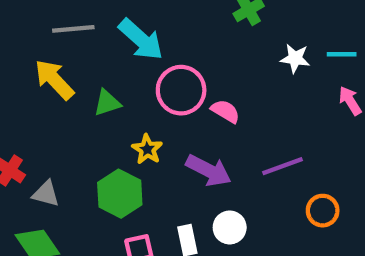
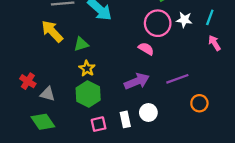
cyan line: (342, 54) -> (210, 17), turned -70
pink circle: (181, 90) -> (158, 23), moved
yellow star: (147, 149) -> (87, 68), moved
purple arrow: (209, 170) -> (137, 81), turned -50

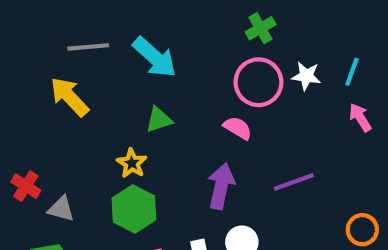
green triangle: (81, 44) -> (159, 120), moved
purple arrow: (137, 81) -> (221, 186), turned -55
orange circle: (199, 103) -> (362, 230), moved

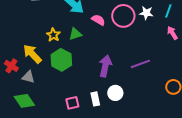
yellow arrow: (69, 97) -> (32, 54), moved
pink semicircle: (238, 128) -> (98, 20), moved
yellow star: (132, 163) -> (53, 35), moved
green hexagon: (134, 209) -> (61, 60), moved

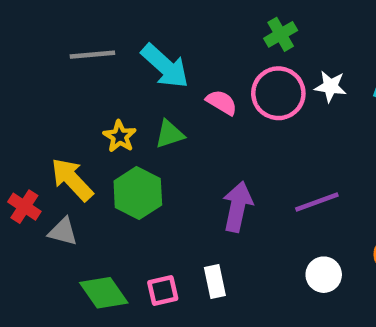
white circle: (115, 93) -> (324, 275), moved
green diamond: (24, 101) -> (104, 293), moved

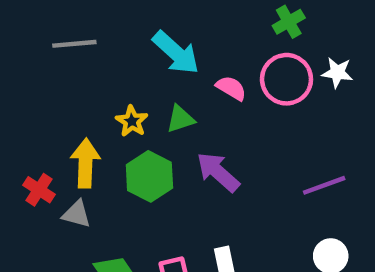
gray line: (92, 55) -> (74, 44), moved
yellow arrow: (72, 179) -> (85, 163), turned 45
purple arrow: (238, 207) -> (218, 172), moved, turned -60

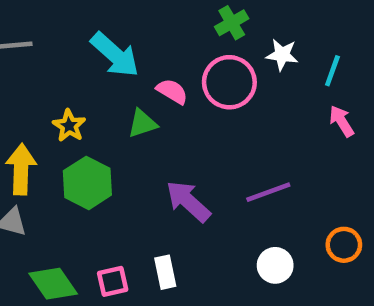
white star: (337, 73) -> (282, 55), moved
green triangle: (180, 119) -> (142, 123), moved
purple arrow: (218, 172) -> (188, 201), moved

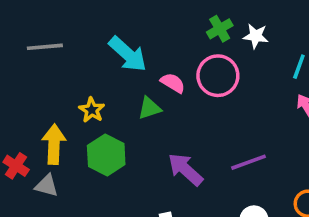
white star: (282, 55) -> (256, 36), moved

